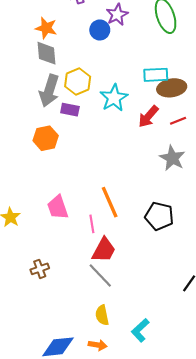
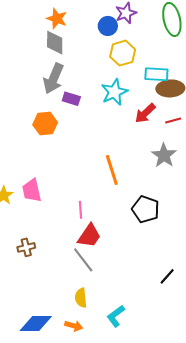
yellow hexagon: (78, 82) -> (123, 53), moved
orange line: (110, 202) -> (112, 170), moved
pink trapezoid: (58, 207) -> (32, 190), moved

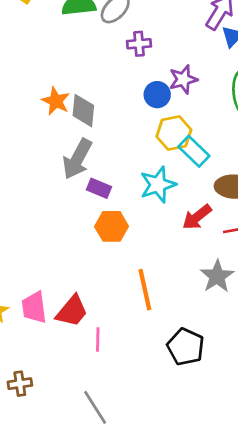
orange star: (57, 19) -> (56, 101), moved
cyan rectangle: (156, 74) -> (194, 151), moved, turned 35
orange hexagon: (45, 124) -> (112, 226), moved
red trapezoid: (89, 236) -> (72, 311), moved

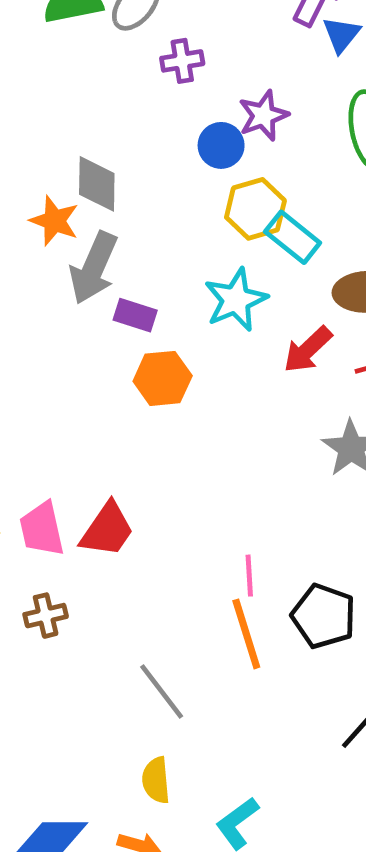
orange star: (56, 101) -> (54, 221), moved
orange line: (145, 290) -> (246, 634), moved
pink line: (98, 339) -> (249, 576), moved
black pentagon: (186, 347) -> (324, 616), moved
brown cross: (20, 384) -> (46, 616), moved

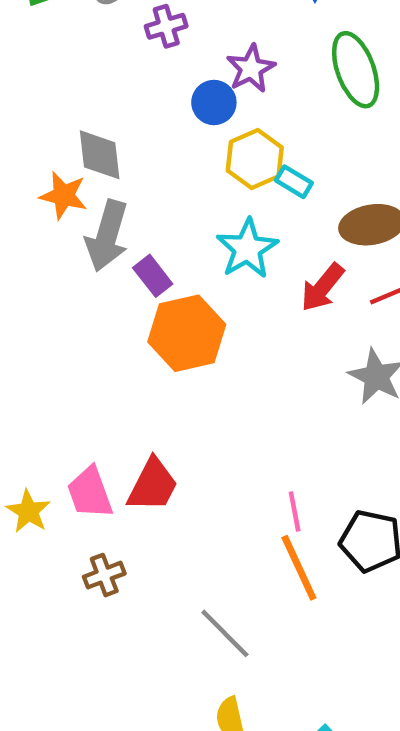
cyan rectangle: (293, 237) -> (294, 182), size x0.7
purple rectangle: (135, 315) -> (153, 276), turned 42
orange hexagon: (163, 378) -> (187, 333), size x1.4

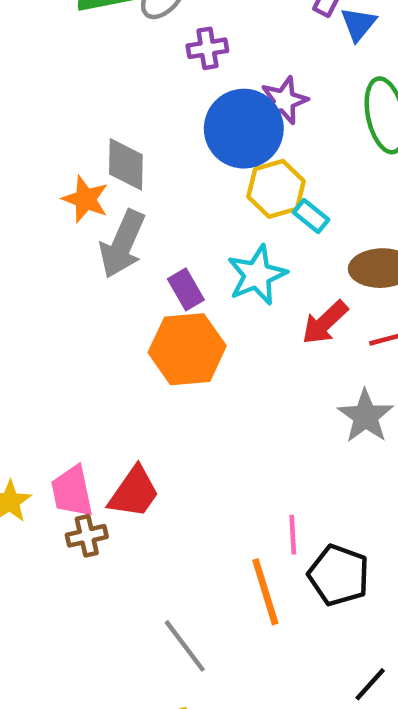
blue circle: (214, 102) -> (244, 129), size x1.8
purple rectangle: (153, 276) -> (186, 289), moved
pink line: (295, 511) -> (293, 535), moved
brown cross: (104, 575) -> (87, 536), moved

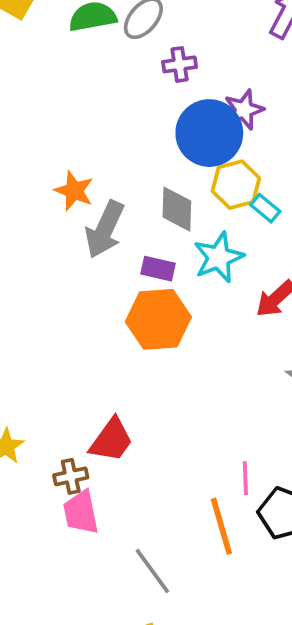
gray diamond: (126, 164) -> (177, 209), moved
purple rectangle: (186, 289) -> (158, 269), turned -48
pink trapezoid: (72, 491) -> (81, 512), moved

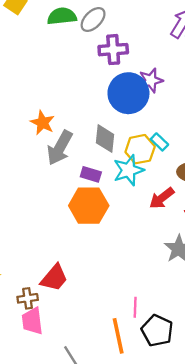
purple cross: (180, 64) -> (113, 50), size x1.4
yellow hexagon: (236, 185) -> (140, 149), moved

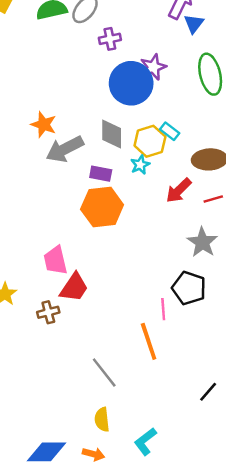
purple cross: (113, 50) -> (110, 39), size x0.7
gray arrow: (60, 148) -> (65, 149), turned 40
cyan star: (129, 170) -> (140, 165), size x0.6
pink trapezoid: (32, 321) -> (55, 260), moved
black pentagon: (157, 331) -> (189, 288), moved

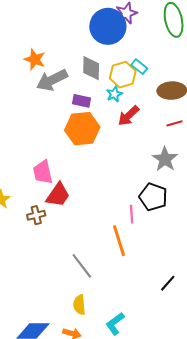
red arrow: (179, 190) -> (128, 116), moved

